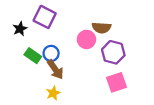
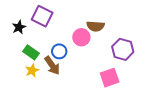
purple hexagon: (113, 52) -> (123, 49), moved
blue circle: (51, 53) -> (59, 51), moved
yellow star: (53, 93) -> (32, 71), moved

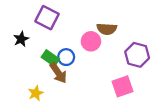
black star: (19, 27) -> (21, 39), moved
green rectangle: (31, 52) -> (50, 58), moved
yellow star: (32, 71) -> (36, 93), moved

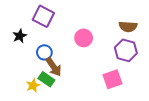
brown semicircle: (107, 29) -> (128, 27), moved
blue circle: (66, 57) -> (44, 52), moved
green rectangle: (50, 58) -> (46, 79), moved

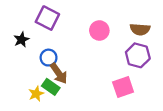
pink circle: (84, 38) -> (99, 30), moved

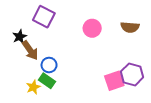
purple hexagon: (138, 55) -> (132, 74), moved
blue circle: (49, 58) -> (49, 65), moved
brown arrow: (59, 73) -> (30, 50), moved

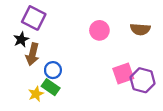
purple square: (44, 17) -> (34, 18), moved
brown arrow: (30, 50) -> (33, 54), turned 48
pink square: (114, 81) -> (123, 73), moved

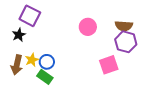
brown arrow: (33, 54) -> (17, 65), moved
purple hexagon: (143, 80) -> (126, 42), moved
yellow star: (36, 94) -> (32, 60), moved

